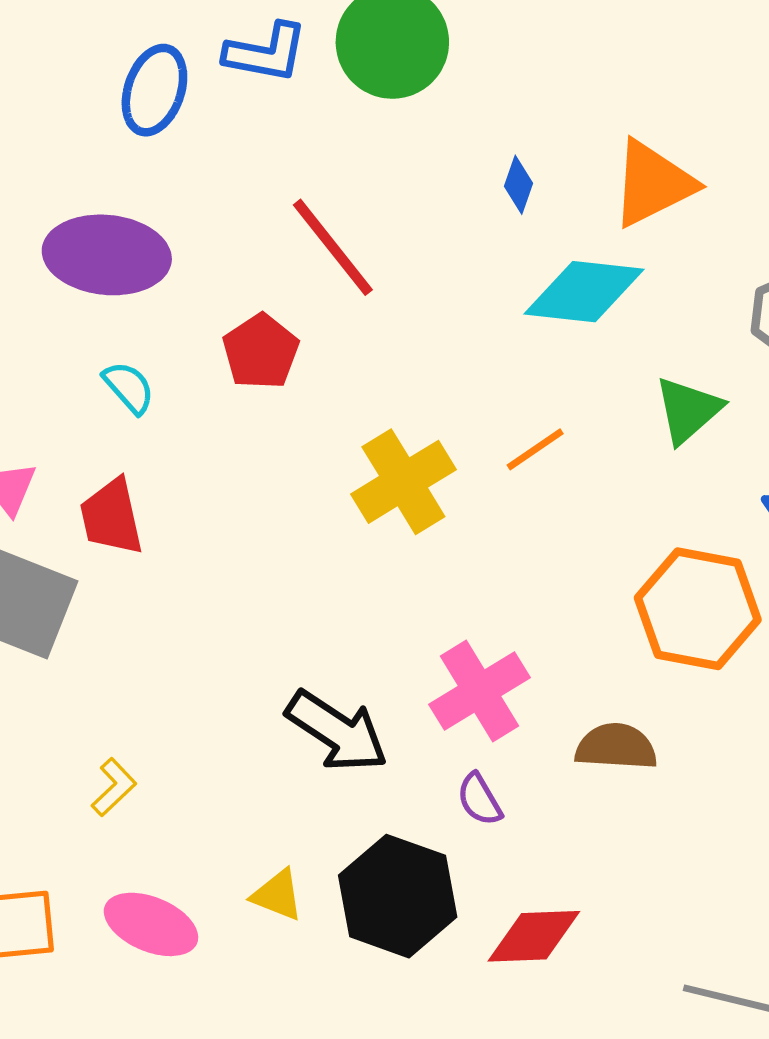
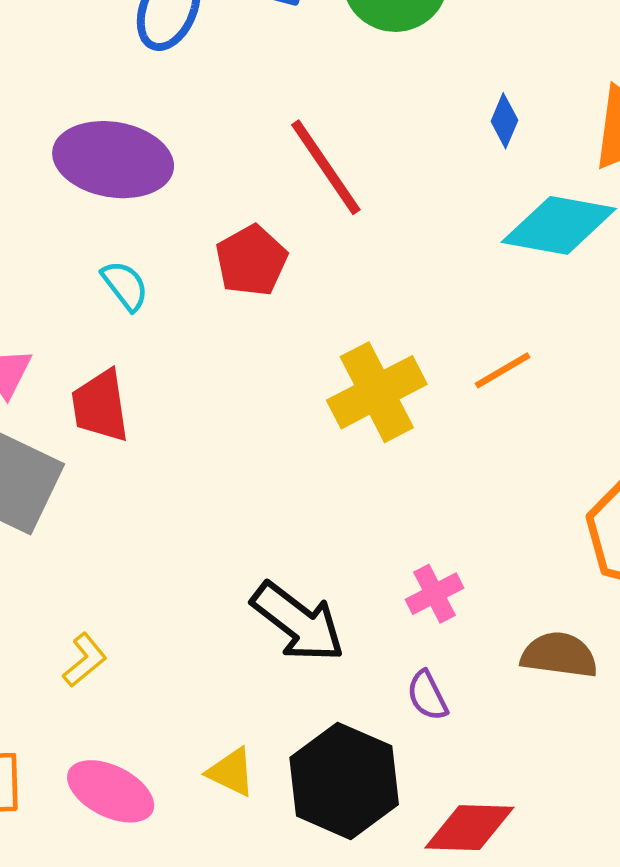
pink cross: (480, 691) -> (435, 594), size x0.6

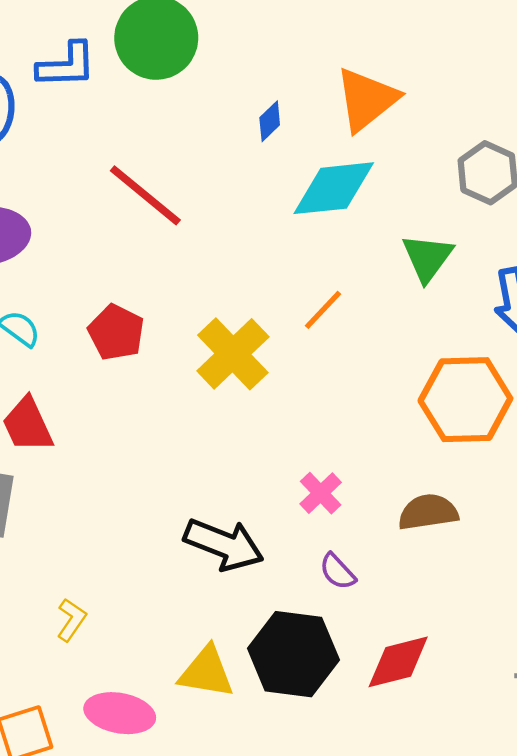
blue diamond: (504, 121) -> (270, 121), turned 39
red pentagon: (251, 261) -> (116, 332), moved
yellow triangle: (231, 772) -> (206, 672), size x1.4

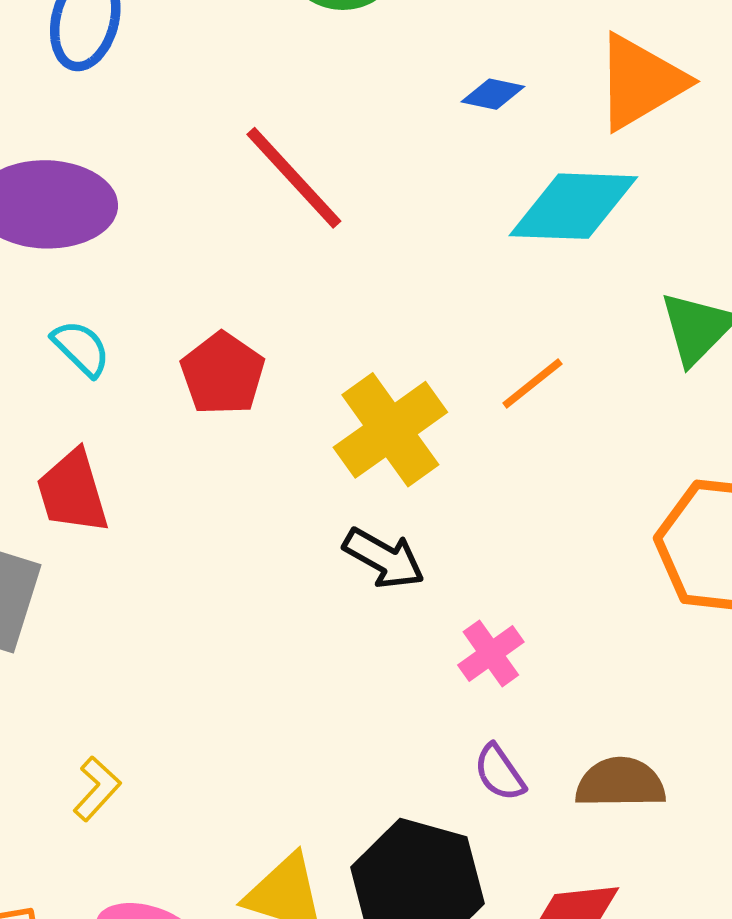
blue diamond: (270, 121) -> (493, 94), turned 48
brown semicircle: (428, 512) -> (620, 783), moved
black arrow: (224, 544) -> (384, 558), moved, size x0.7

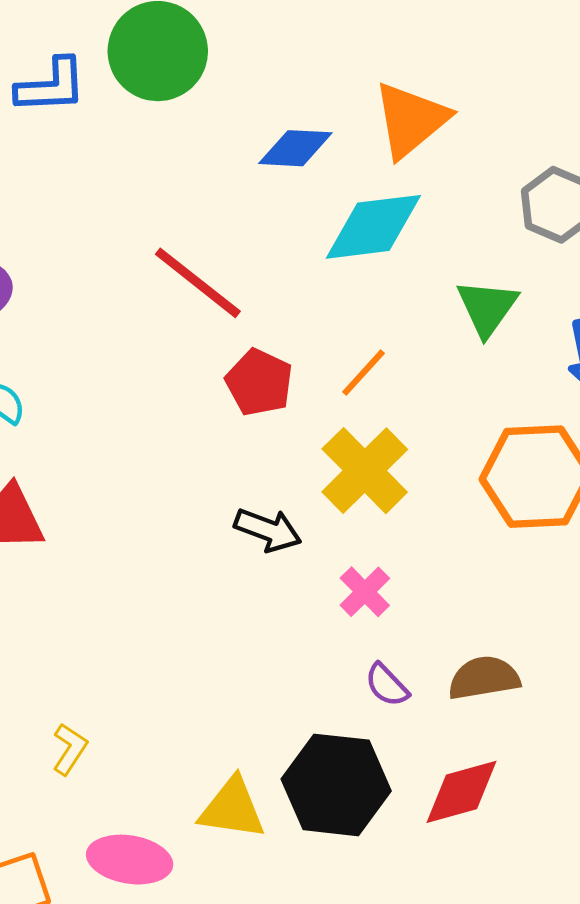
blue diamond: (493, 94) -> (295, 148), size x1.5
red line: (294, 178) -> (198, 283), moved
red pentagon: (223, 374) -> (259, 382), moved
yellow cross: (390, 430) -> (365, 471), moved

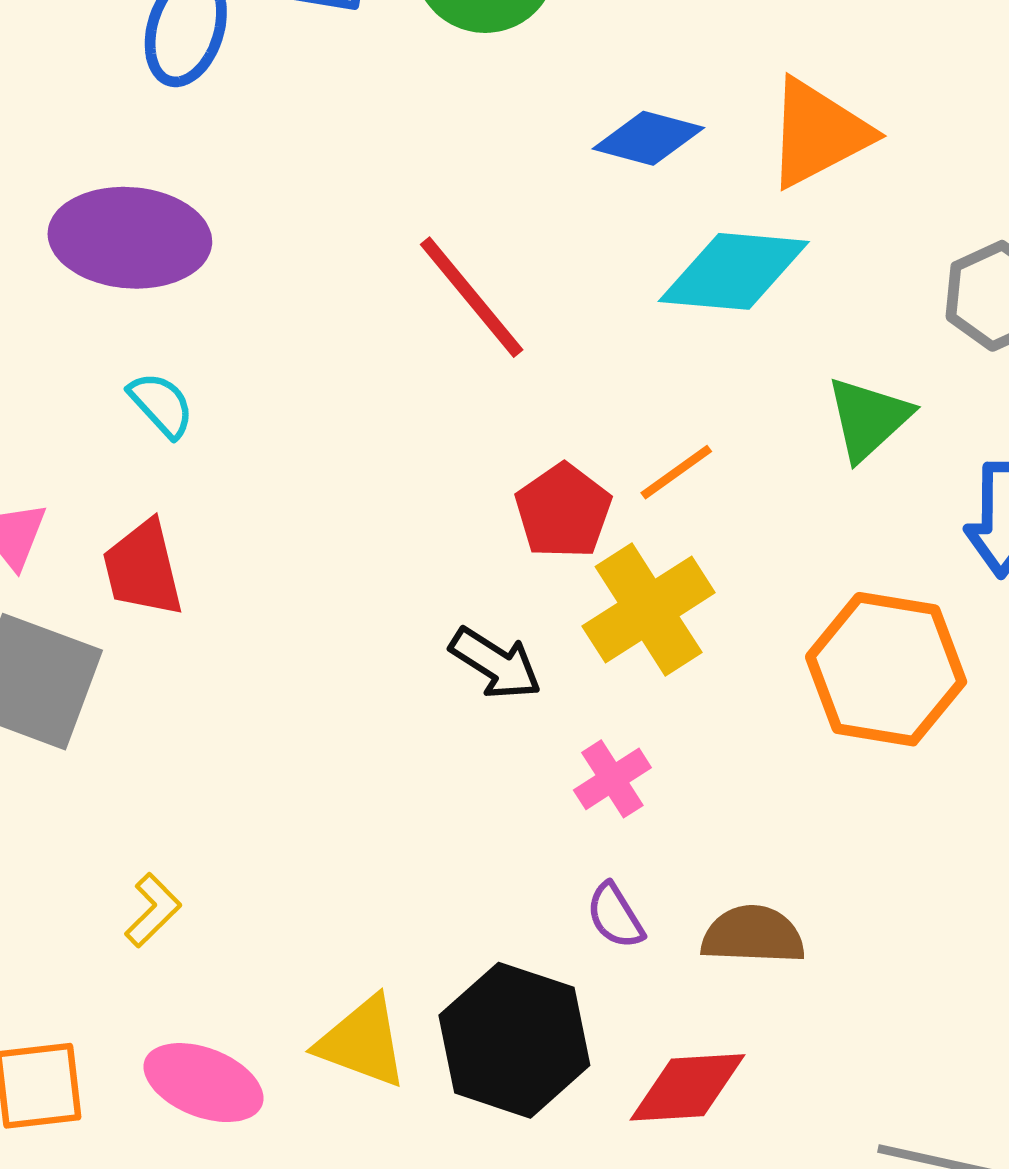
red pentagon: (259, 382) -> (563, 511), moved

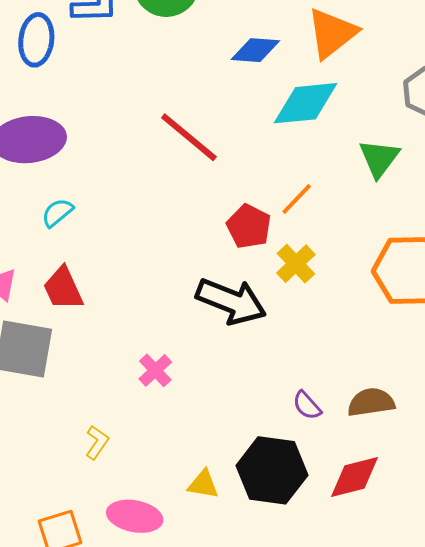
cyan semicircle: (161, 405) -> (57, 213), turned -76
yellow cross: (649, 609) -> (296, 264), size x0.7
black arrow: (496, 663) -> (231, 301), size x1.6
pink cross: (612, 779) -> (155, 370), moved
yellow triangle: (362, 1042) -> (203, 484), size x0.7

